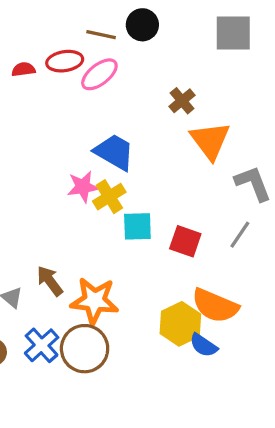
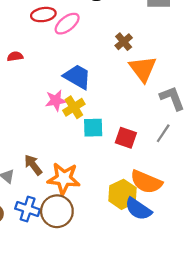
red semicircle: (23, 69) -> (15, 56), moved
blue cross: (42, 345) -> (28, 209), turned -30
blue semicircle: (204, 345) -> (138, 209), size x1.4

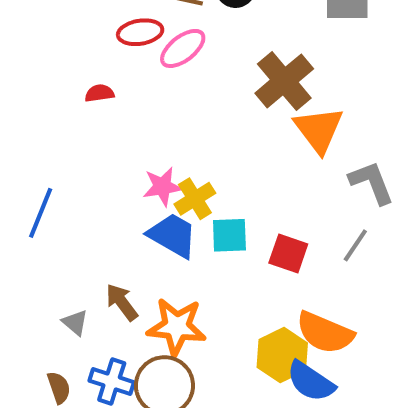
brown cross: (124, 42) -> (284, 81), size x1.8
red semicircle: (15, 56) -> (99, 93), moved
blue trapezoid: (77, 77) -> (173, 235), moved

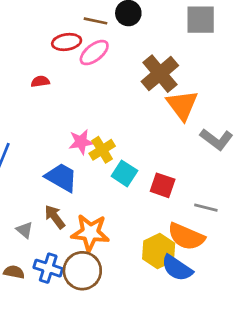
gray L-shape: (372, 182) -> (216, 139), turned 148
blue trapezoid: (173, 235) -> (61, 177), moved
cyan square: (229, 235) -> (124, 173), turned 35
gray line: (355, 245) -> (206, 208), moved, turned 70
brown semicircle: (59, 388) -> (14, 272), turned -60

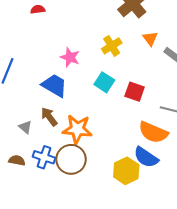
orange triangle: (182, 105) -> (150, 39), moved, size x0.6
pink star: (81, 142) -> (70, 57), turned 30
yellow cross: (102, 150) -> (112, 46), moved
yellow hexagon: (159, 251) -> (126, 171), moved

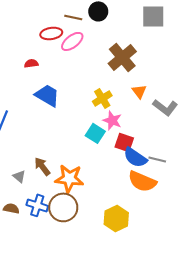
pink star: (70, 57) -> (112, 120), moved
blue trapezoid: (54, 85) -> (47, 95), moved
blue semicircle: (146, 157) -> (135, 157), moved

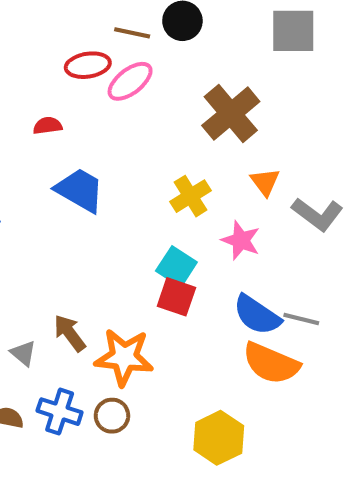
pink star: (112, 120) -> (241, 240), moved
red square: (124, 142) -> (176, 297), moved
brown circle: (63, 207) -> (112, 416), size x0.6

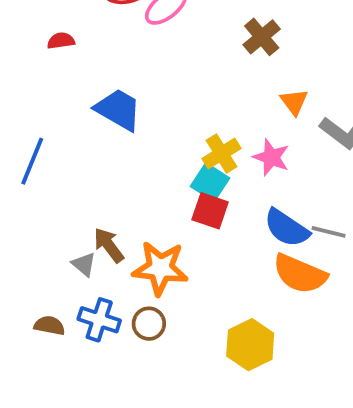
brown cross: (231, 114) -> (262, 37), size x0.7
red semicircle: (48, 126) -> (61, 41), moved
yellow cross: (191, 196) -> (222, 153), moved
gray triangle: (23, 353) -> (84, 264), moved

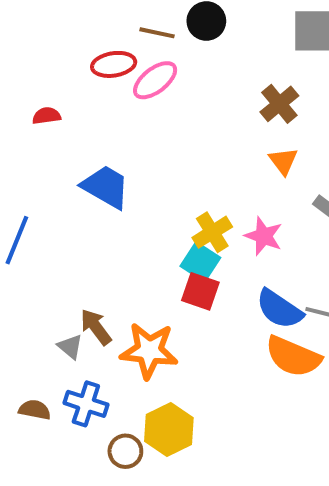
brown cross: (262, 37) -> (279, 104), moved
orange triangle: (294, 102) -> (283, 161), moved
brown circle: (149, 324) -> (125, 451), moved
yellow hexagon: (250, 345) -> (169, 430), moved

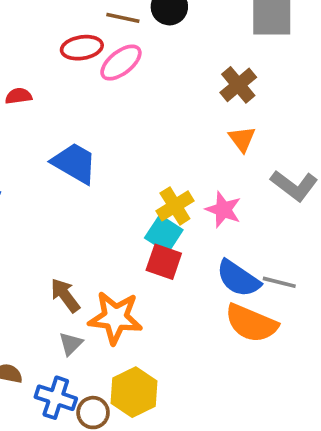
gray triangle: (70, 347) -> (71, 344), moved, turned 35
blue cross: (86, 404) -> (56, 398), moved

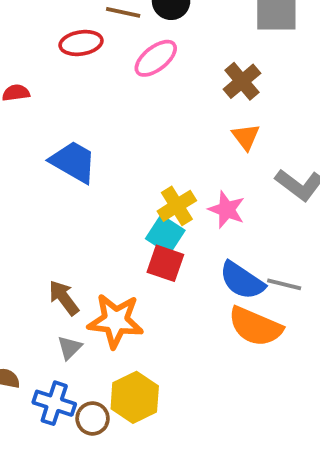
pink ellipse: (121, 63) -> (156, 58), moved

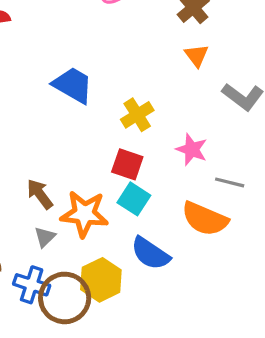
blue trapezoid: (73, 162) -> (73, 85), moved
pink star: (227, 210) -> (192, 149), moved
cyan square: (165, 235) -> (134, 199), moved
blue semicircle: (242, 281) -> (150, 253), moved
brown circle: (93, 418) -> (65, 298), size x1.8

